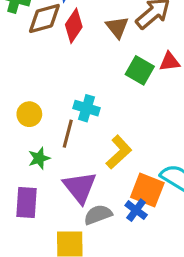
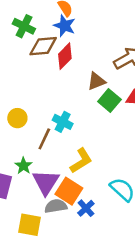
brown triangle: (117, 27) -> (96, 81), moved, turned 36
green star: (39, 158) -> (23, 166), moved, turned -30
orange square: (147, 190) -> (69, 191), moved

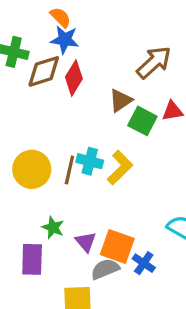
yellow circle: (17, 118) -> (32, 169), size x1.5
brown line: (44, 139) -> (69, 170), moved
yellow L-shape: (81, 161) -> (120, 168), moved
purple triangle: (46, 182) -> (86, 242), size x0.6

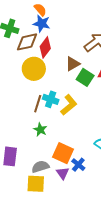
yellow circle: (32, 169) -> (34, 69), moved
green star: (53, 227) -> (40, 130), moved
purple triangle: (86, 242) -> (63, 173), moved
gray semicircle: (105, 269) -> (40, 167), moved

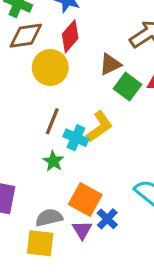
brown diamond: (27, 42) -> (26, 36), moved
cyan cross: (51, 99) -> (76, 138), moved

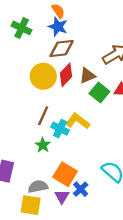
brown diamond: (26, 36) -> (62, 48), moved
red diamond: (70, 36) -> (66, 75), moved
yellow L-shape: (99, 127) -> (78, 121), turned -110

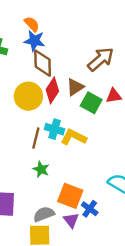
brown diamond: (62, 48) -> (43, 63), turned -75
cyan cross: (60, 129) -> (55, 129), moved

